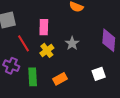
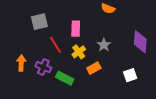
green rectangle: (33, 77) -> (65, 78), turned -60
orange rectangle: (60, 79) -> (94, 68), moved

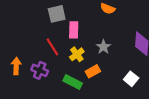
gray square: (39, 22) -> (57, 14), moved
white square: (130, 75) -> (131, 79), turned -32
green rectangle: (65, 78) -> (73, 82), moved

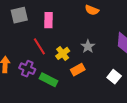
gray square: (57, 14) -> (19, 15), moved
pink rectangle: (74, 30) -> (48, 20), moved
green rectangle: (73, 82) -> (48, 80), moved

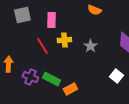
yellow cross: (63, 53) -> (64, 40), moved, turned 32
purple cross: (27, 69) -> (30, 77), moved
orange rectangle: (78, 70) -> (70, 89), moved

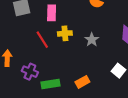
green rectangle: (51, 79) -> (51, 84), moved, turned -36
orange rectangle: (70, 89) -> (82, 82), moved

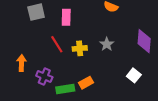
yellow cross: (65, 33) -> (80, 48), moved
orange rectangle: (82, 82) -> (86, 83), moved

